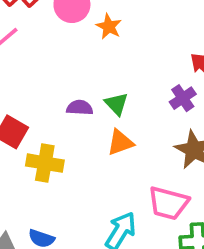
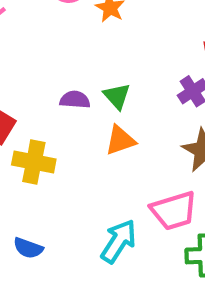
pink trapezoid: (168, 203) -> (174, 211), turned -33

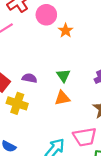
purple semicircle: (75, 100) -> (30, 78), moved

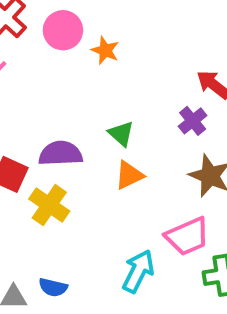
purple semicircle: (30, 78) -> (61, 154), size x1.5
yellow cross: (17, 103) -> (49, 205), turned 30

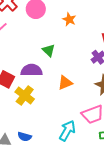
orange star: (105, 50) -> (69, 19), moved
green triangle: (121, 134) -> (49, 50), moved

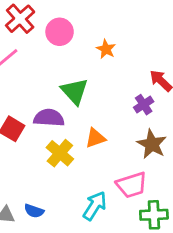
green triangle: (49, 50) -> (75, 91), size x1.5
yellow cross: (25, 96) -> (60, 153), moved

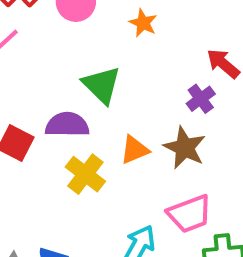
brown star: (152, 144) -> (185, 148), moved

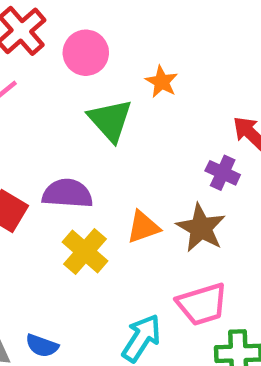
green triangle: (102, 85) -> (110, 120), moved
purple cross: (201, 99) -> (223, 173), turned -32

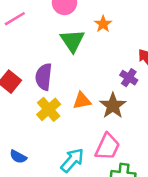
purple semicircle: (67, 193) -> (44, 77), turned -96
pink trapezoid: (202, 304) -> (108, 147), turned -56

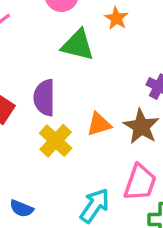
green triangle: (72, 41) -> (78, 45), turned -36

